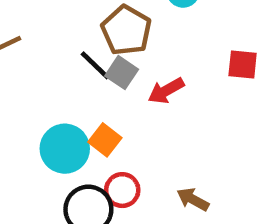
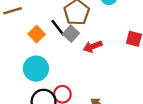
orange square: (105, 140) -> (37, 34), moved

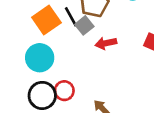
orange square: (37, 34) -> (46, 20), size x1.5

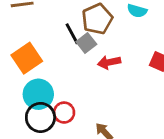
orange square: (46, 20) -> (27, 58), moved
cyan circle: (40, 58) -> (38, 94), moved

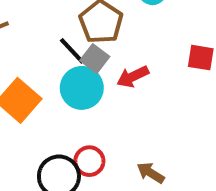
cyan circle: (38, 94) -> (82, 88), moved

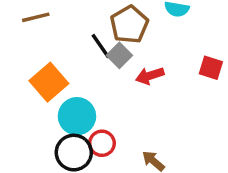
cyan circle: (82, 88) -> (77, 116), moved

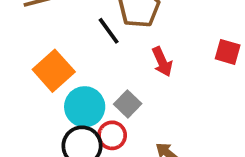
gray square: (119, 55) -> (128, 104), moved
red arrow: (150, 76) -> (162, 62), turned -96

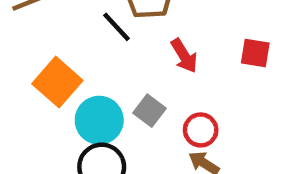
red square: (228, 52) -> (255, 53), moved
red circle: (112, 135) -> (201, 130), moved

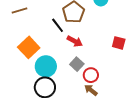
red arrow: (184, 56) -> (75, 41), moved, turned -35
gray square: (150, 111) -> (77, 64), moved

